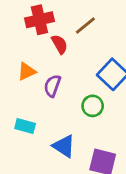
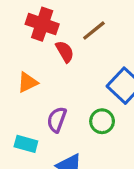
red cross: (39, 20) -> (42, 24), turned 32
purple semicircle: (52, 86) -> (57, 120), moved

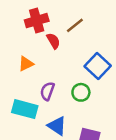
red cross: (42, 24) -> (37, 21), turned -35
cyan rectangle: (26, 144) -> (25, 109), size x1.5

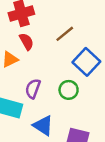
brown line: (75, 25) -> (65, 34), moved
red semicircle: (53, 41) -> (27, 41), moved

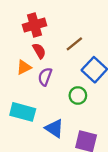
purple semicircle: (33, 89) -> (45, 77), moved

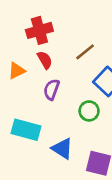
orange triangle: (24, 67) -> (17, 71), moved

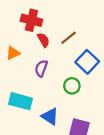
red cross: (39, 30) -> (31, 20), turned 30
red semicircle: (45, 60) -> (43, 40), moved

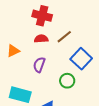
red cross: (31, 20) -> (42, 16), moved
red semicircle: (43, 40) -> (41, 39), turned -64

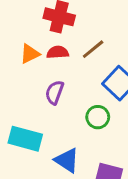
orange triangle: (13, 51) -> (30, 54), moved

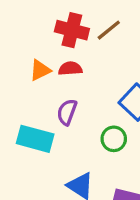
brown line: (93, 49) -> (109, 30), moved
cyan rectangle: (25, 139) -> (35, 139), moved

